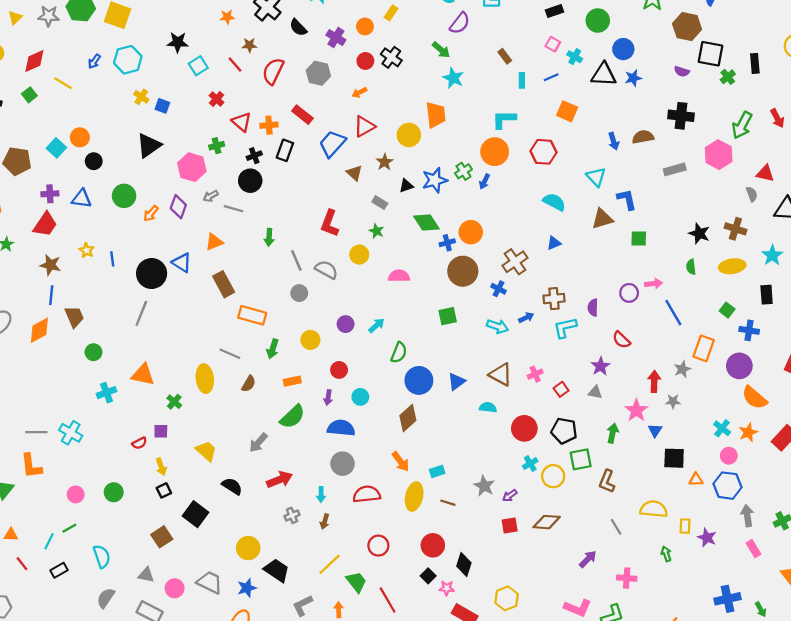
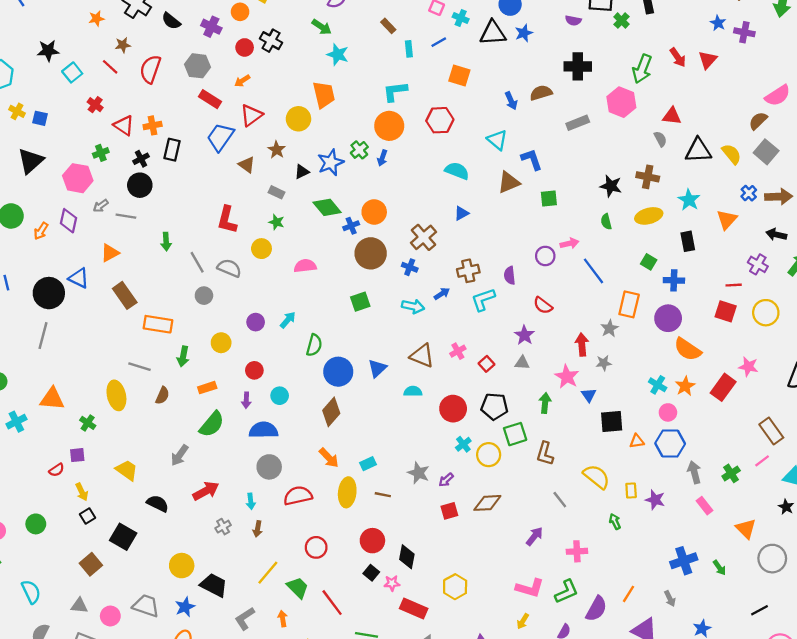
red rectangle: (302, 115) -> (210, 99), moved
yellow semicircle: (654, 509) -> (597, 477), turned 40

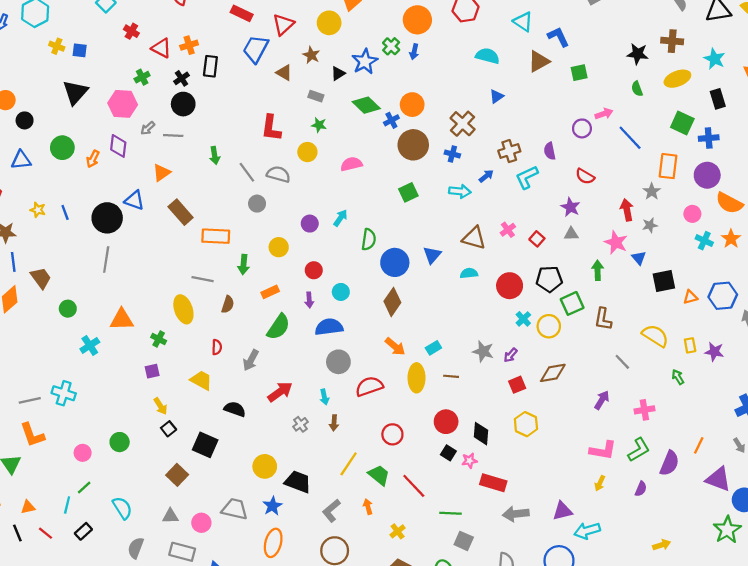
green square: (649, 262) -> (682, 123), size x1.5
pink circle: (668, 412) -> (692, 214), moved
red semicircle: (57, 470) -> (217, 347), moved, turned -48
yellow hexagon: (455, 587) -> (526, 424), moved

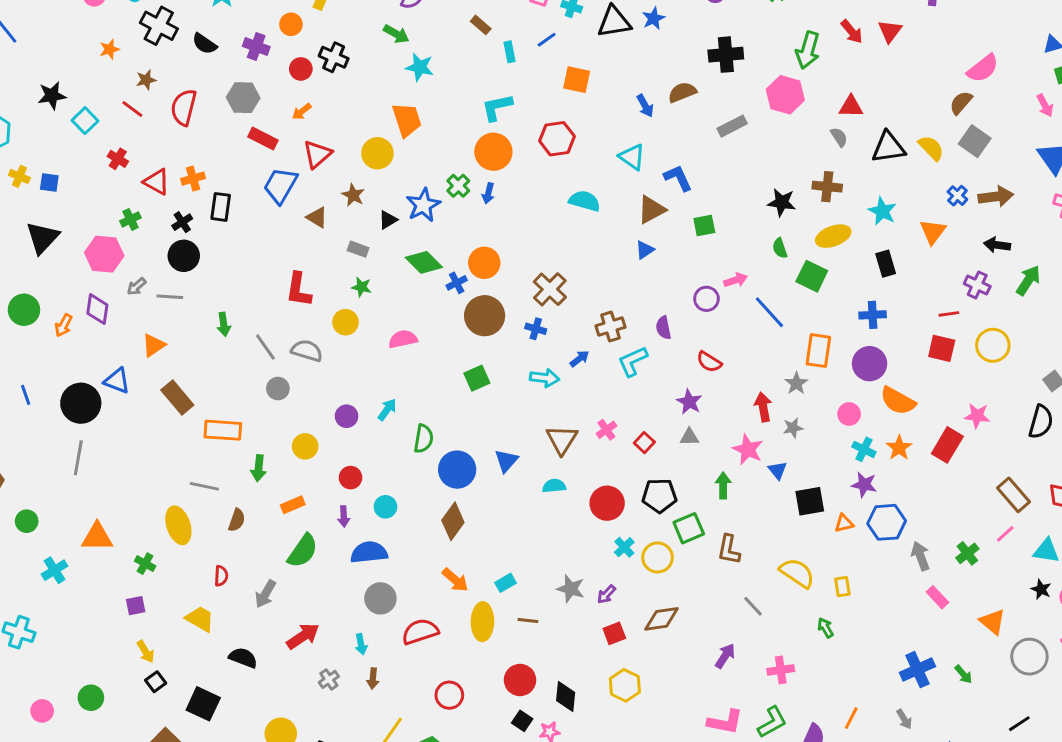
blue triangle: (497, 96) -> (645, 250), moved
green square: (682, 123) -> (812, 276), moved
brown triangle: (474, 238) -> (562, 440), turned 45
purple star: (714, 352) -> (864, 485), moved

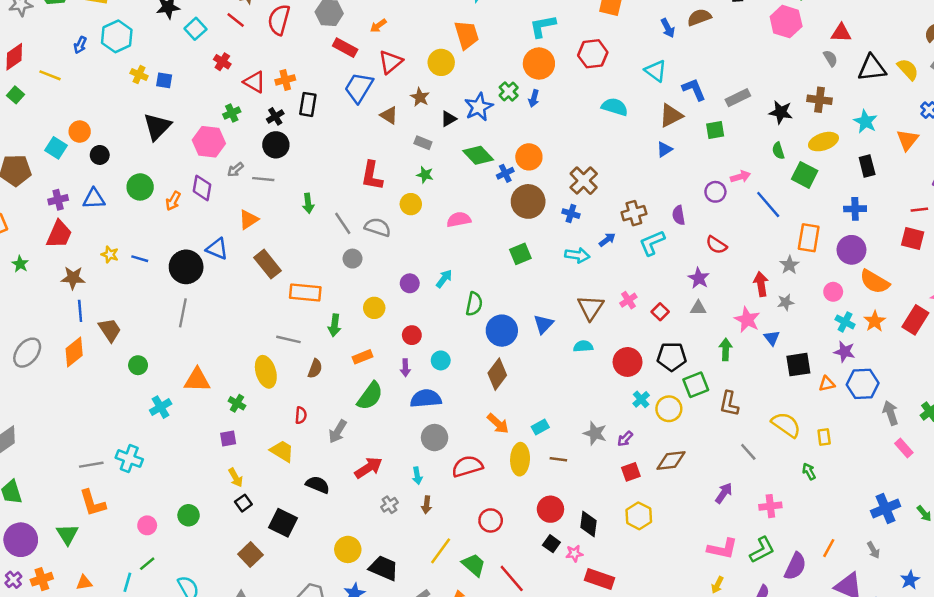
gray rectangle: (732, 126) -> (738, 98), moved
blue line: (26, 395) -> (140, 259), turned -56

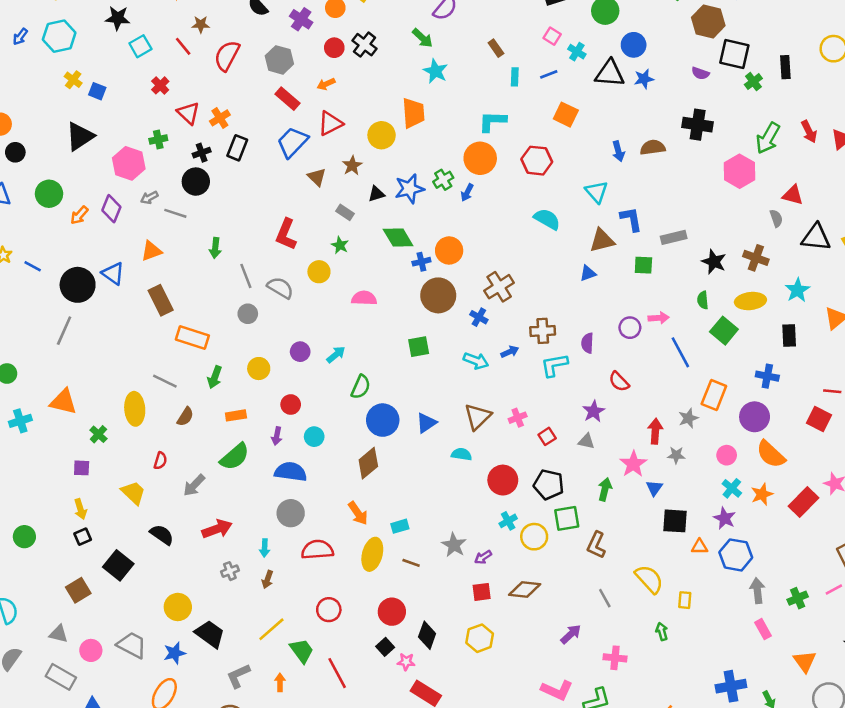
orange cross: (285, 80) -> (220, 118), turned -30

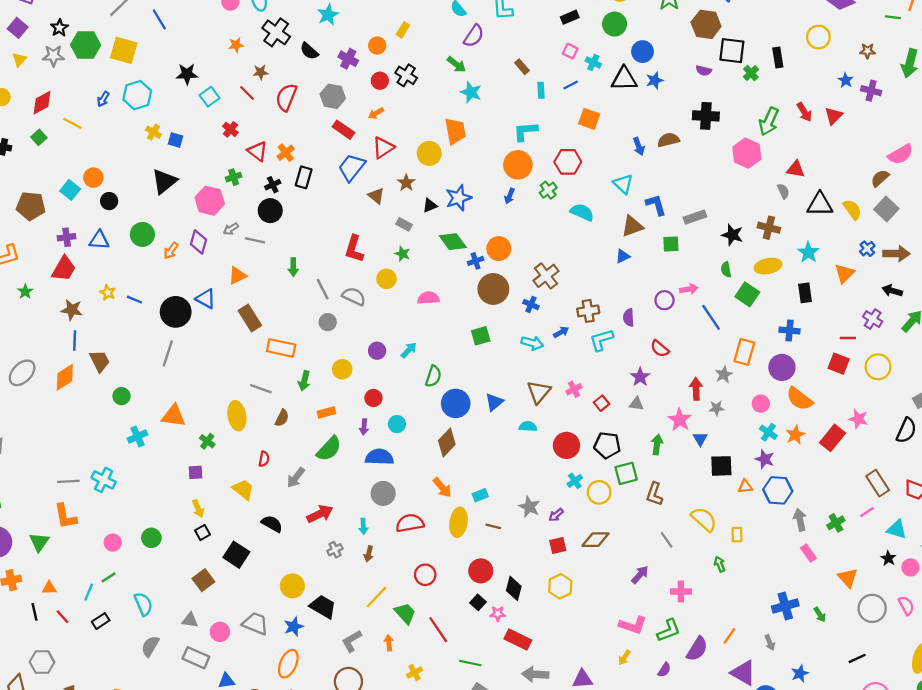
green cross: (443, 180) -> (548, 190), moved

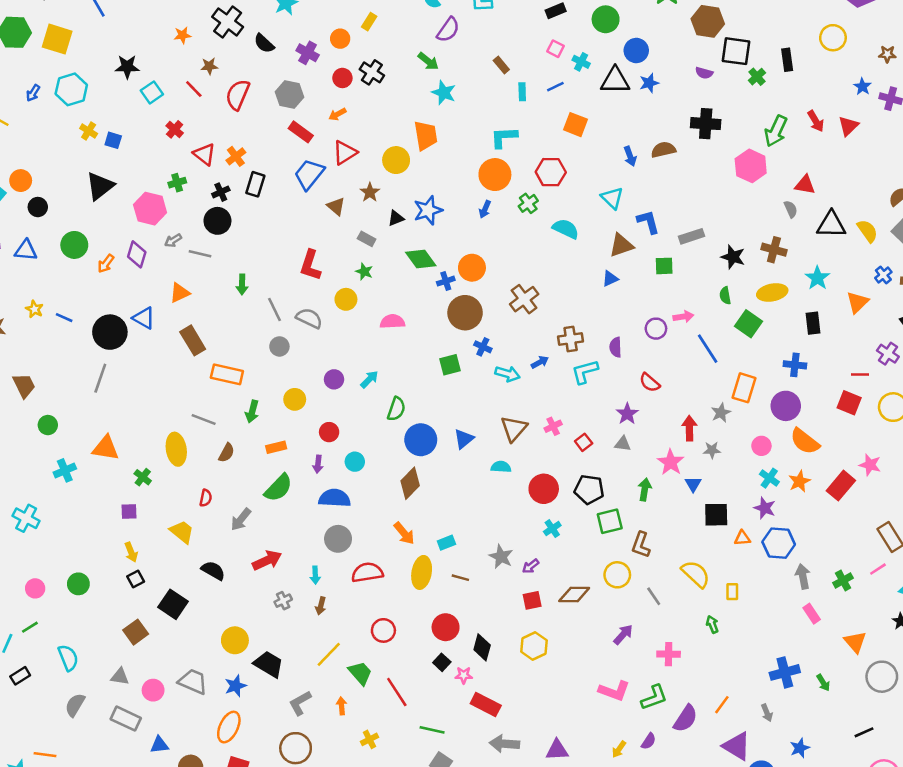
blue cross: (531, 305) -> (483, 347), moved
yellow circle: (599, 492) -> (617, 575), moved
yellow arrow: (624, 658) -> (619, 749), moved

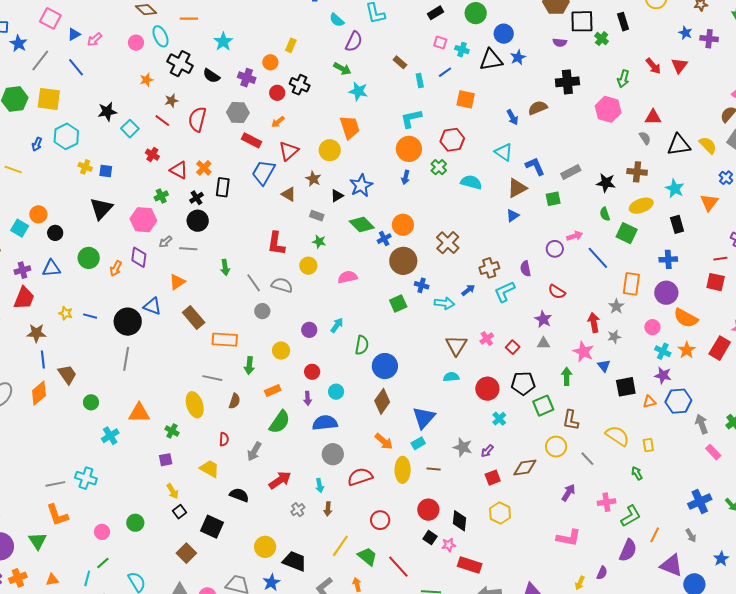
green arrow: (776, 131) -> (623, 79), size x0.7
blue triangle: (464, 439) -> (424, 418), moved, size x1.4
green L-shape: (654, 697) -> (631, 516), moved

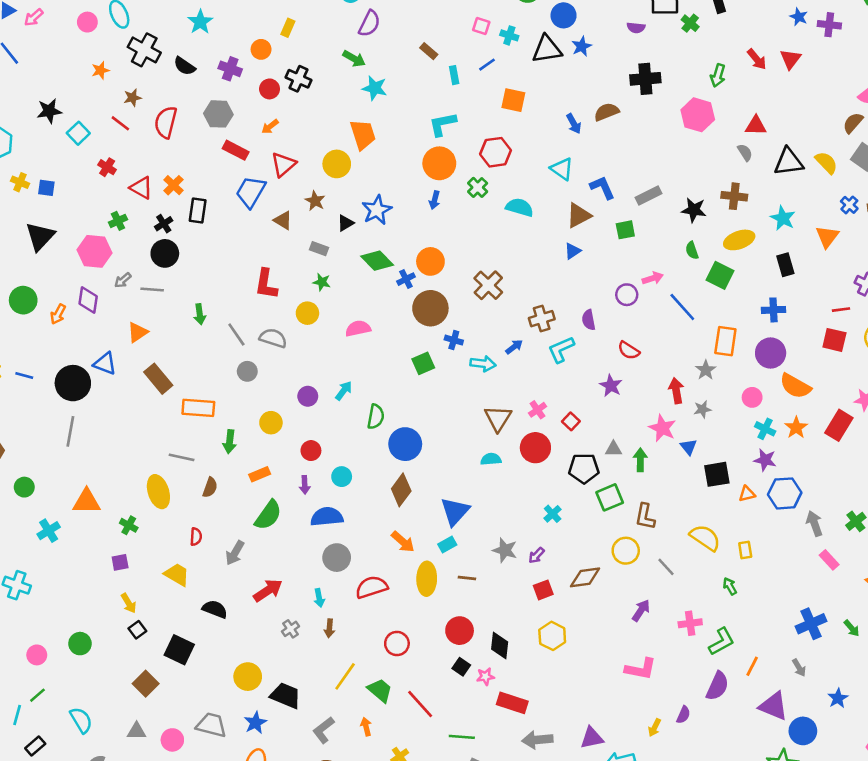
gray triangle: (543, 343) -> (613, 449), moved
red circle: (487, 389) -> (535, 448), moved

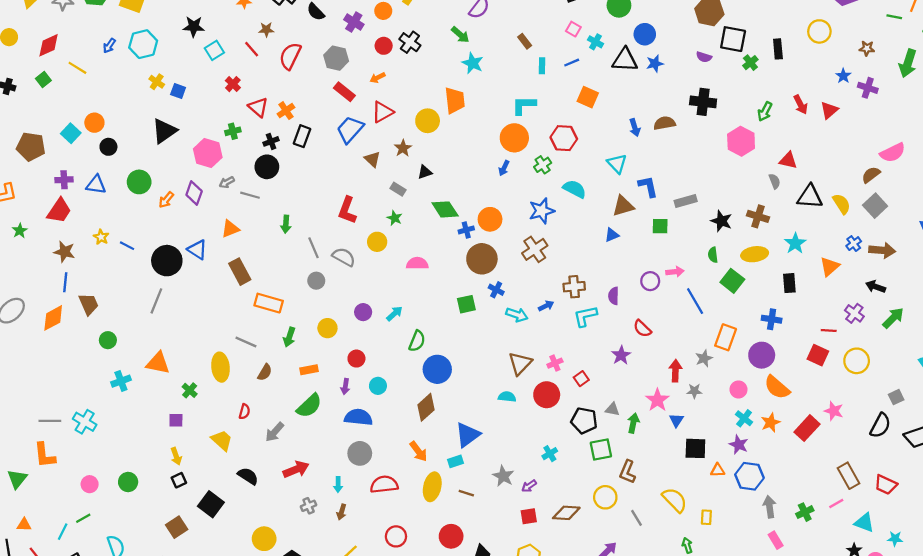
blue star: (377, 210) -> (542, 211), moved

